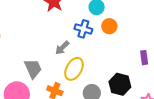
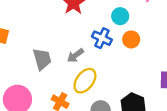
gray trapezoid: (33, 69) -> (42, 59), moved

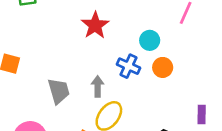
gray arrow: (75, 55) -> (98, 86), turned 126

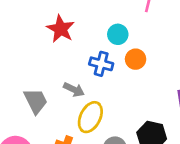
gray arrow: (98, 86) -> (74, 90), turned 126

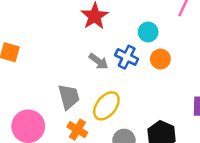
gray arrow: (74, 90) -> (98, 61), moved
gray trapezoid: (36, 101) -> (69, 97), moved

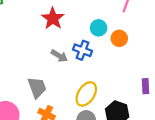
orange circle: (160, 59) -> (119, 38), moved
yellow ellipse: (106, 106) -> (86, 94), moved

